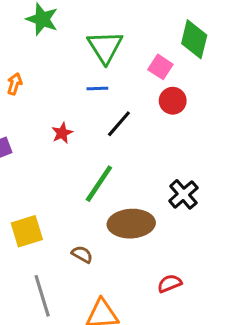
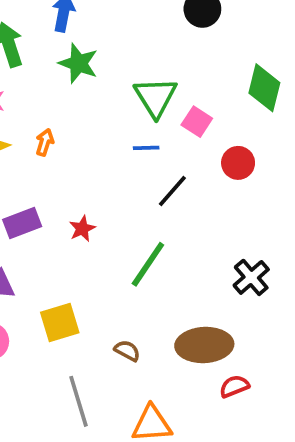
pink square: (160, 67) -> (197, 122), moved
red star: (62, 133) -> (82, 229), moved
brown ellipse: (131, 224) -> (204, 345), moved

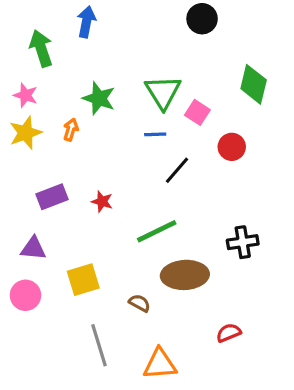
green star: (78, 63) -> (99, 98), moved
red star: (82, 229) -> (102, 202), turned -30
green line: (148, 264) -> (157, 231), turned 30
black cross: (251, 277) -> (243, 242), turned 32
brown ellipse: (204, 345) -> (185, 275), moved

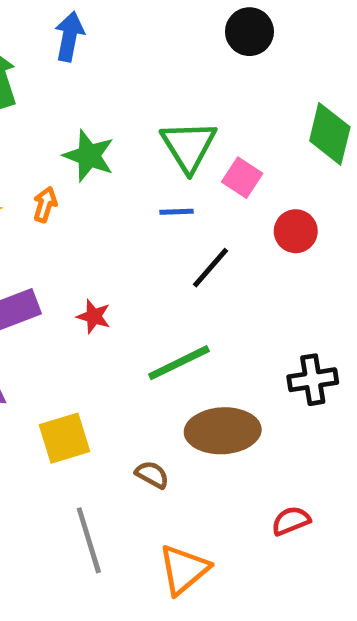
orange triangle: (160, 364) -> (184, 570), turned -36

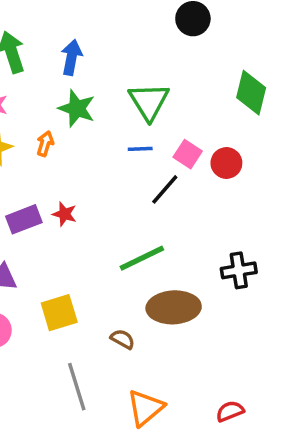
blue arrow: (69, 37) -> (71, 57), moved
pink square: (242, 178) -> (188, 154), moved
red star: (94, 316) -> (64, 214), moved
red semicircle: (291, 521) -> (230, 411), moved

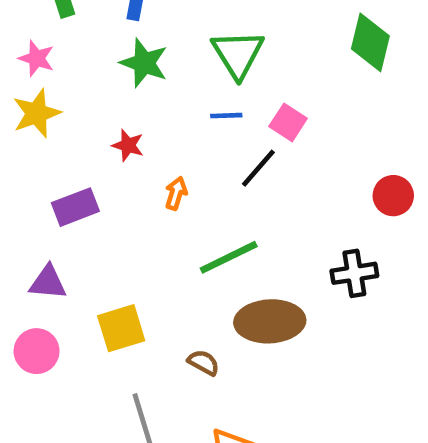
orange arrow: (45, 144) -> (176, 193), moved
red circle: (226, 163) -> (393, 196), moved
red star: (64, 214) -> (128, 145), moved

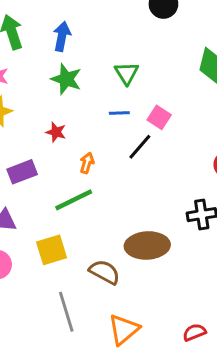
green triangle: (238, 54) -> (127, 73), size x0.7
green line: (229, 257) -> (74, 200), moved
brown semicircle: (203, 363) -> (105, 272), size x1.5

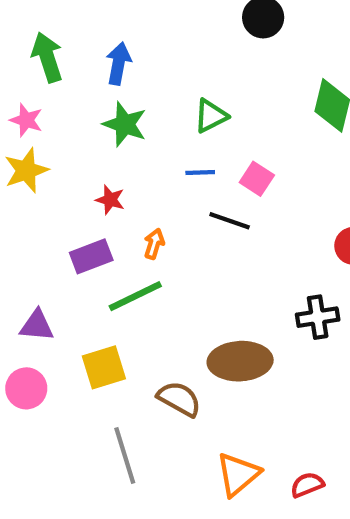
green triangle: (127, 73) -> (211, 116), turned 35
black line: (140, 147) -> (230, 221), turned 68
purple rectangle: (22, 172) -> (91, 256), moved
orange triangle: (124, 329) -> (238, 474), moved

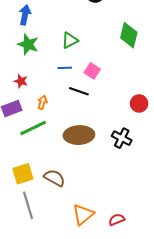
black cross: (318, 317) -> (122, 138), turned 36
brown ellipse: (240, 361) -> (79, 135), moved
yellow square: (104, 367) -> (23, 174), moved

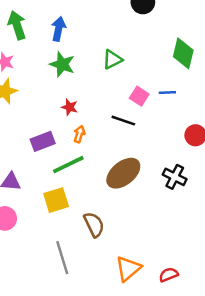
blue line: (65, 68) -> (167, 92), moved
red star: (21, 81) -> (70, 107), moved
brown ellipse: (79, 135) -> (123, 173), turned -36
yellow square: (23, 174) -> (56, 200), moved
brown semicircle: (54, 178) -> (94, 225), turned 35

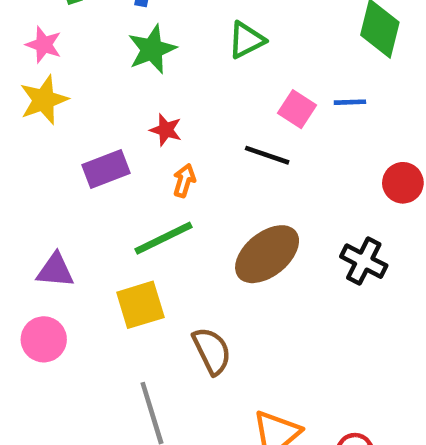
green star: (62, 64) -> (152, 49), turned 30
purple rectangle: (43, 141) -> (106, 169), moved

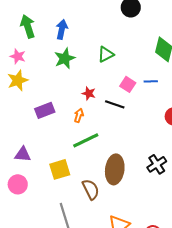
red star: (166, 130) -> (89, 93), moved
green line: (163, 238) -> (86, 140), moved
brown ellipse: (267, 254) -> (115, 169), moved, turned -44
black cross: (364, 261) -> (157, 164), moved, turned 30

